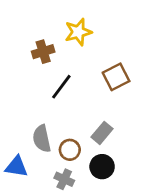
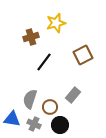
gray semicircle: (42, 139) -> (30, 99), turned 30
black circle: (102, 167) -> (60, 125), moved
gray cross: (64, 179) -> (34, 124), moved

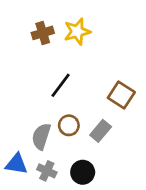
brown cross: (31, 37) -> (43, 33), moved
brown square: (83, 55) -> (121, 95), moved, turned -30
brown circle: (50, 107) -> (69, 125), moved

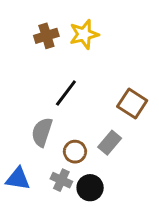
brown circle: (69, 125) -> (75, 152), moved
gray semicircle: (41, 136) -> (42, 132), moved
gray cross: (47, 171) -> (61, 180), moved

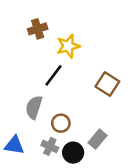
yellow star: (84, 34) -> (68, 46), moved
gray rectangle: (110, 143) -> (98, 139), moved

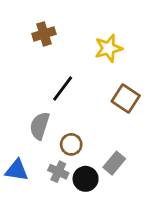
yellow star: (68, 46) -> (108, 48), moved

